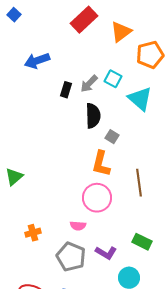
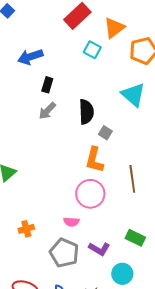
cyan square: (113, 79) -> (92, 50), moved
gray arrow: (89, 84) -> (47, 111), moved
black rectangle: (66, 90) -> (47, 85), moved

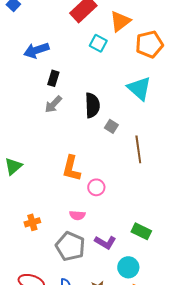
orange L-shape: (94, 160) -> (71, 168), moved
brown line: (132, 179) -> (138, 149), moved
pink circle: (90, 194) -> (96, 187), size x0.6

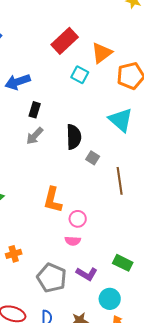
pink semicircle: (77, 215) -> (73, 241), moved

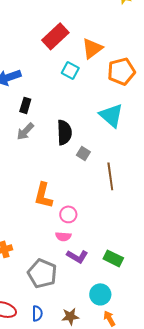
purple L-shape: (87, 274) -> (77, 256), moved

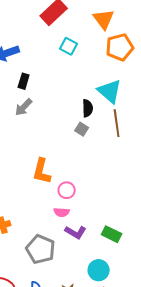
orange triangle: (92, 48) -> (104, 19), moved, turned -30
black semicircle: (64, 132) -> (88, 108), moved, size x0.7
brown line: (110, 176) -> (117, 123), moved

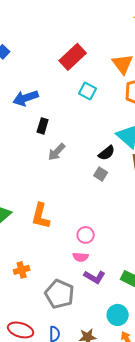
gray arrow: (24, 107) -> (57, 152), moved
black semicircle: (88, 108) -> (107, 153), turned 54
orange L-shape: (42, 171) -> (41, 216), moved

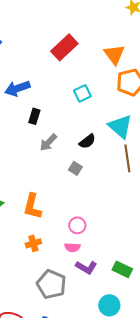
cyan square: (88, 91) -> (82, 93), moved, turned 36
black semicircle: (107, 153) -> (87, 141), moved
gray square: (101, 174) -> (75, 168), moved
orange cross: (22, 270) -> (33, 243), moved

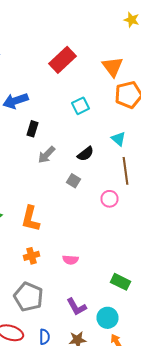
cyan triangle: (120, 126) -> (118, 139), size x0.6
pink circle: (77, 225) -> (110, 199), moved
purple L-shape: (86, 267) -> (76, 307), moved, turned 30
gray pentagon: (51, 284) -> (28, 297), moved

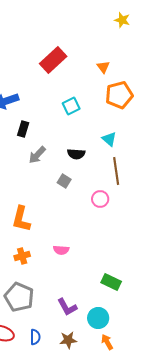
orange triangle: (112, 67) -> (103, 67), size x0.6
black semicircle: (86, 154) -> (76, 154), turned 42
pink semicircle: (70, 260) -> (61, 250), moved

